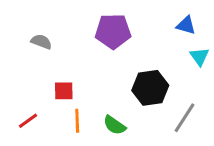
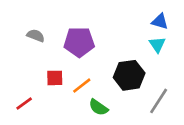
purple pentagon: (113, 31) -> (79, 42), moved
cyan triangle: (199, 57) -> (157, 45), moved
orange line: (77, 121) -> (82, 86), moved, turned 54

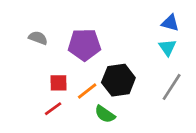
black hexagon: (129, 75) -> (118, 80), moved
gray line: (159, 101) -> (172, 87), moved
red line: (24, 104) -> (53, 109), moved

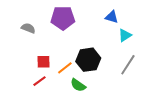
blue triangle: (170, 23) -> (112, 17), moved
purple pentagon: (84, 45) -> (63, 18), moved
cyan triangle: (167, 47) -> (125, 35), turned 32

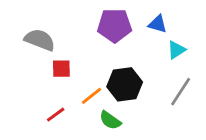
purple pentagon: (63, 18) -> (115, 25), moved
gray semicircle: (28, 28) -> (40, 40), size x1.5
red square: (43, 62) -> (61, 69), moved

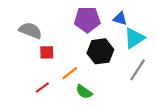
cyan triangle: (176, 50) -> (134, 38), size x1.5
black hexagon: (125, 84) -> (100, 51), moved

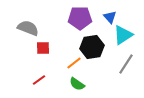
blue triangle: (120, 18) -> (110, 17), turned 32
orange line: (70, 73) -> (74, 63), moved

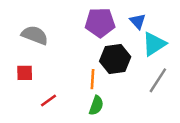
red square: (43, 48) -> (25, 73), moved
orange line: (74, 63) -> (93, 79), turned -49
green semicircle: (77, 84) -> (96, 105), turned -105

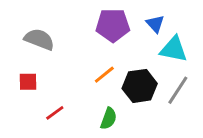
cyan triangle: (154, 44) -> (174, 49), turned 44
black hexagon: (115, 59) -> (140, 86), moved
orange line: (93, 79) -> (104, 75), moved, turned 48

